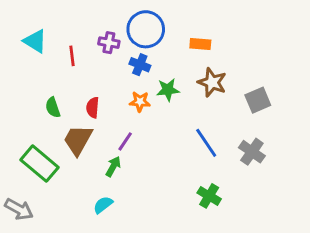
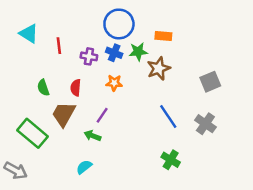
purple cross: (109, 43) -> (89, 56), moved
brown star: (212, 82) -> (159, 68), moved, turned 30
green star: (168, 90) -> (138, 52), moved
green arrow: (113, 166) -> (93, 136), turned -98

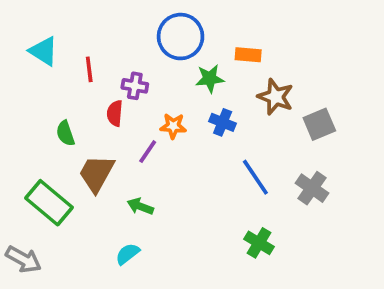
blue cross: (114, 53) -> (223, 122), moved
brown star: (159, 68) -> (275, 97), moved, turned -30
red semicircle: (76, 88) -> (115, 113), moved
purple line: (102, 115) -> (148, 152), moved

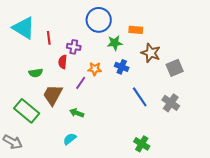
cyan triangle: (44, 51) -> (24, 28), size x1.4
green semicircle: (65, 133) -> (36, 73), turned -80
green cross: (259, 243) -> (142, 144), moved

